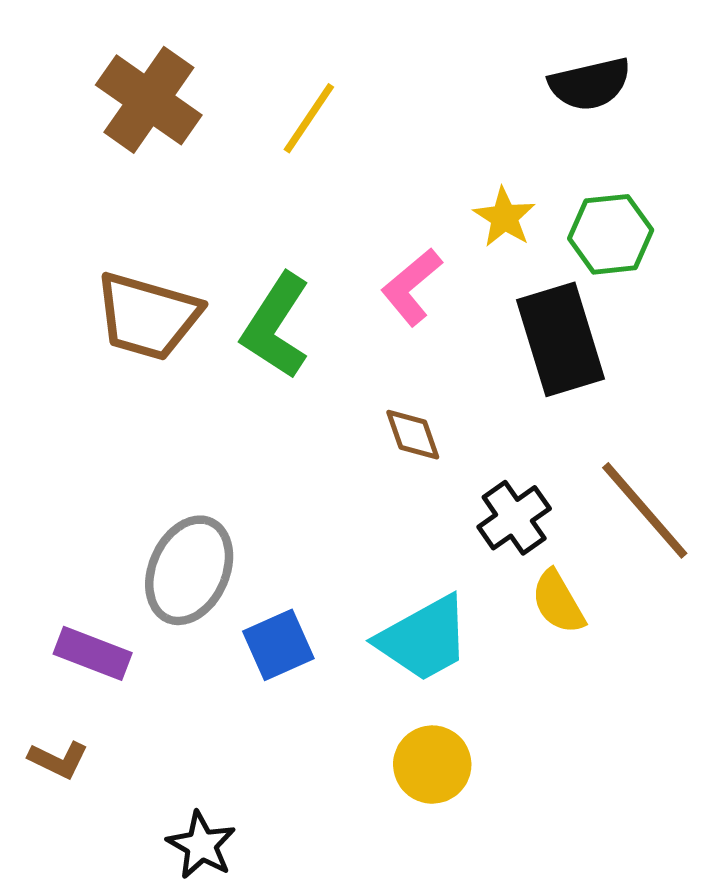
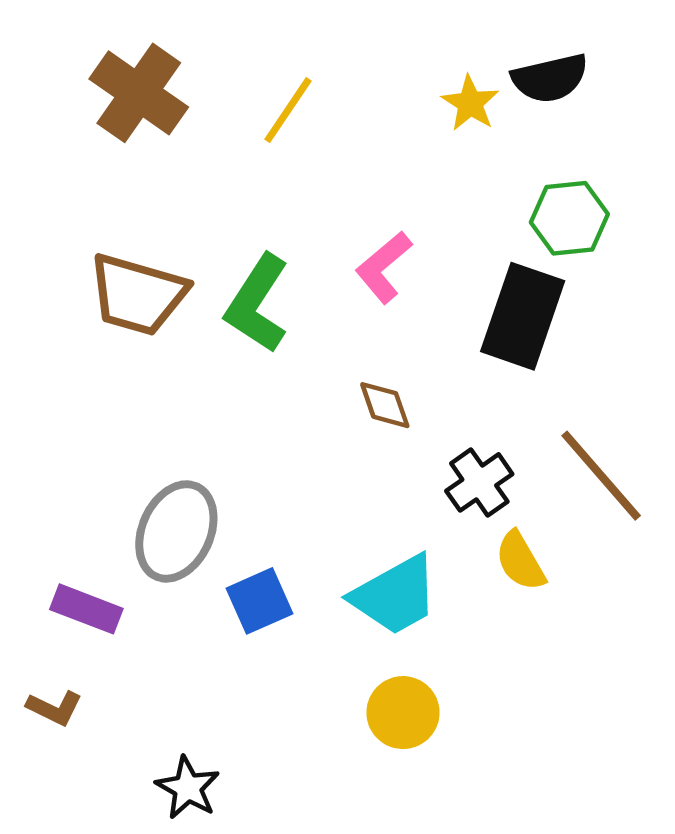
yellow star: (504, 217) -> (470, 103), moved
black rectangle: (561, 339) -> (523, 316), turned 36

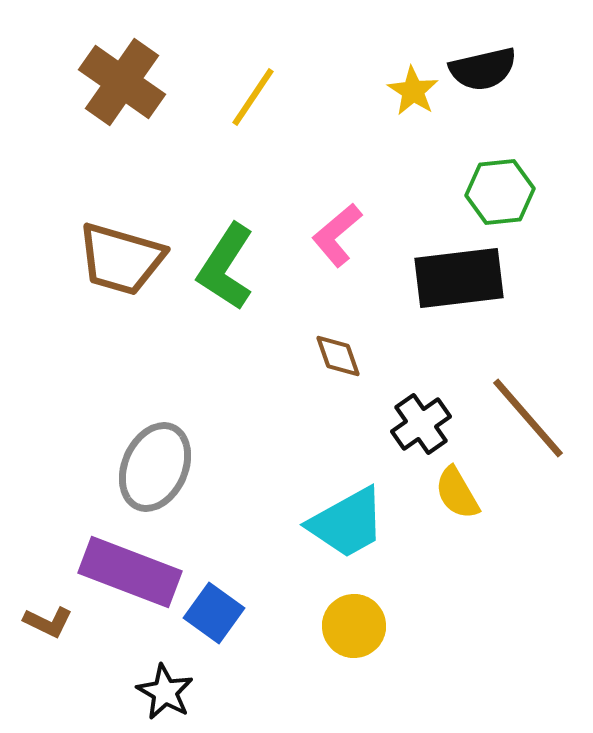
black rectangle: (523, 316) -> (459, 278), turned 64
blue square: (259, 601) -> (214, 613), moved, turned -30
purple rectangle: (86, 609) -> (130, 572), moved, size x1.6

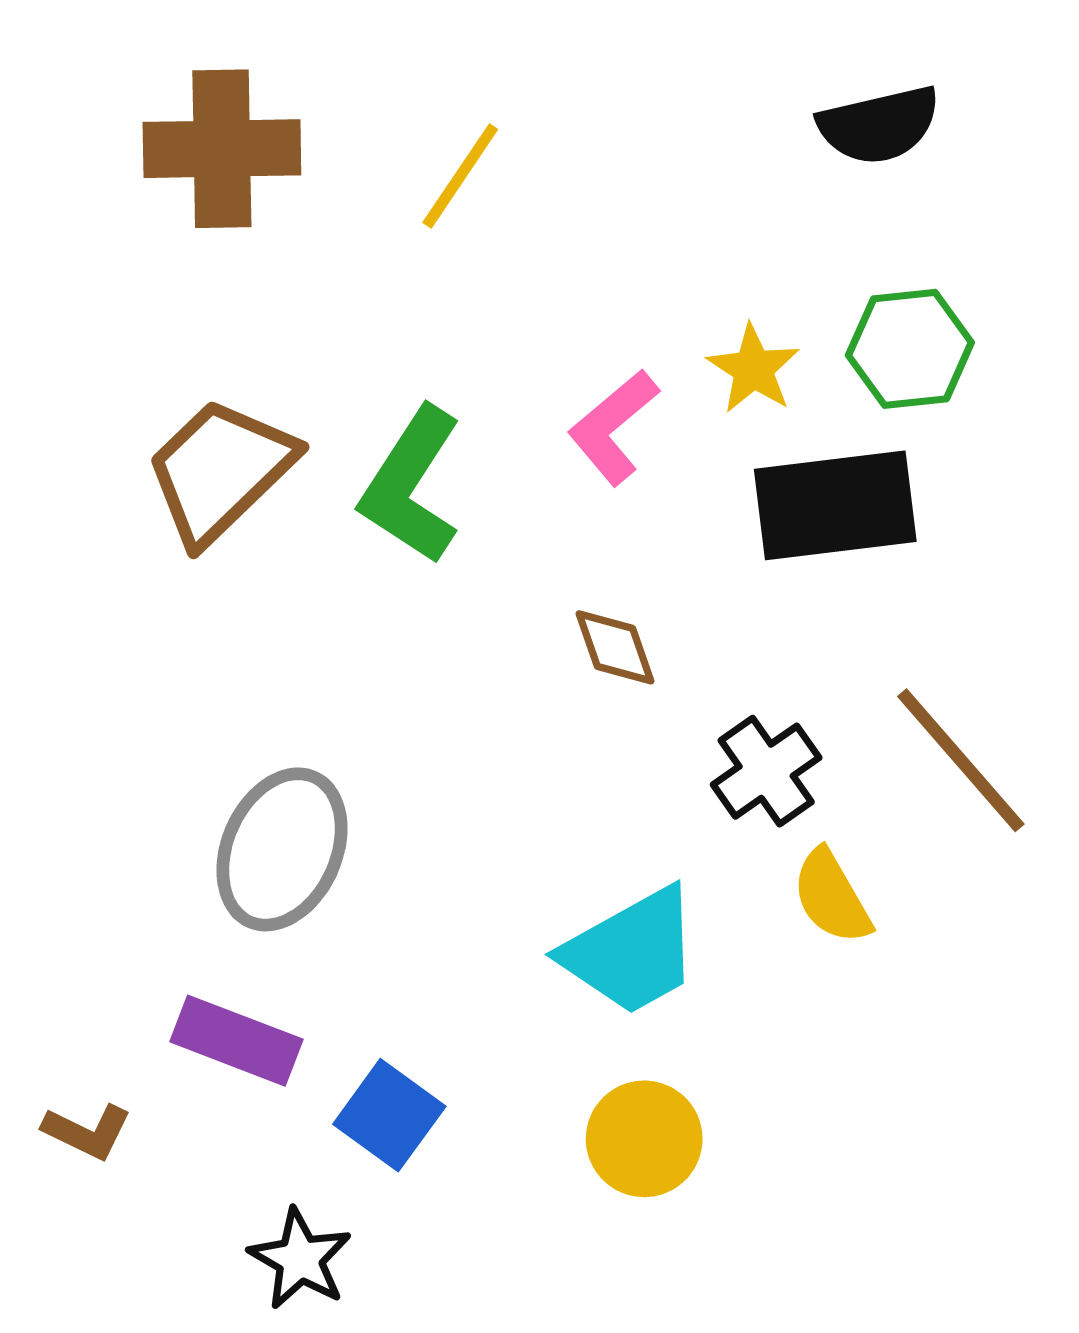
brown cross: (122, 82) -> (222, 149), turned -36
yellow star: (413, 91) -> (753, 369), moved
brown trapezoid: (121, 259) -> (220, 471), turned 120
purple rectangle: (130, 572) -> (236, 1041), size x0.7

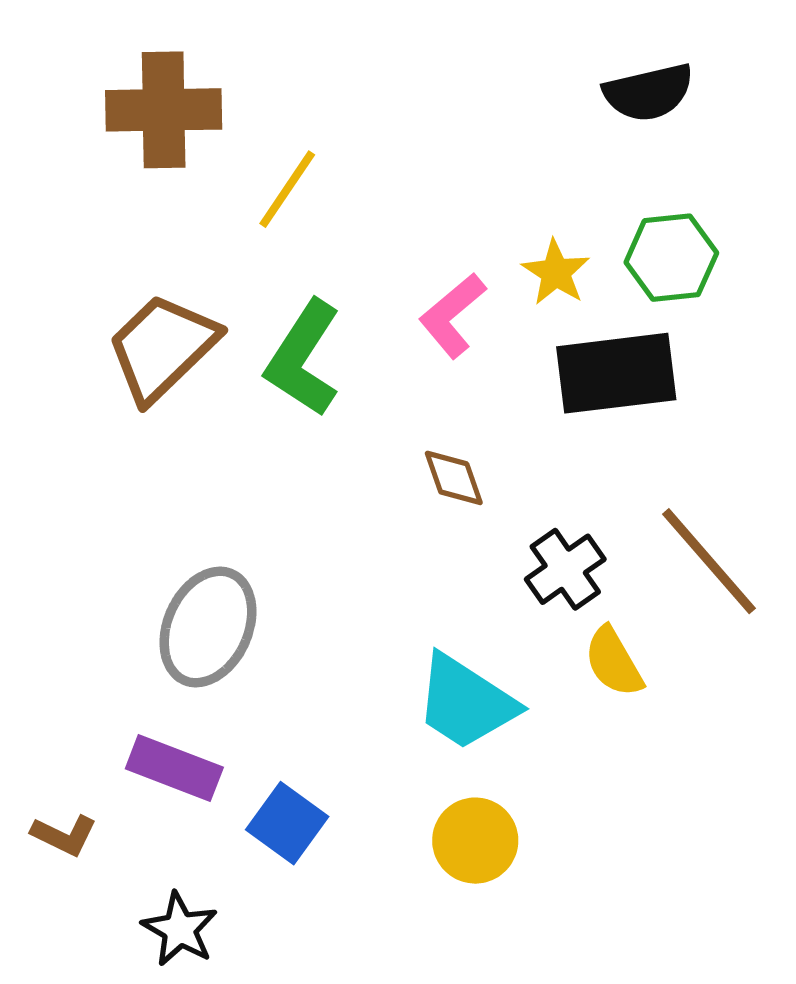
yellow line: (460, 176) -> (287, 189), moved
cyan trapezoid: (631, 951) -> (466, 702), turned 62
black star: (300, 1259) -> (180, 929), moved

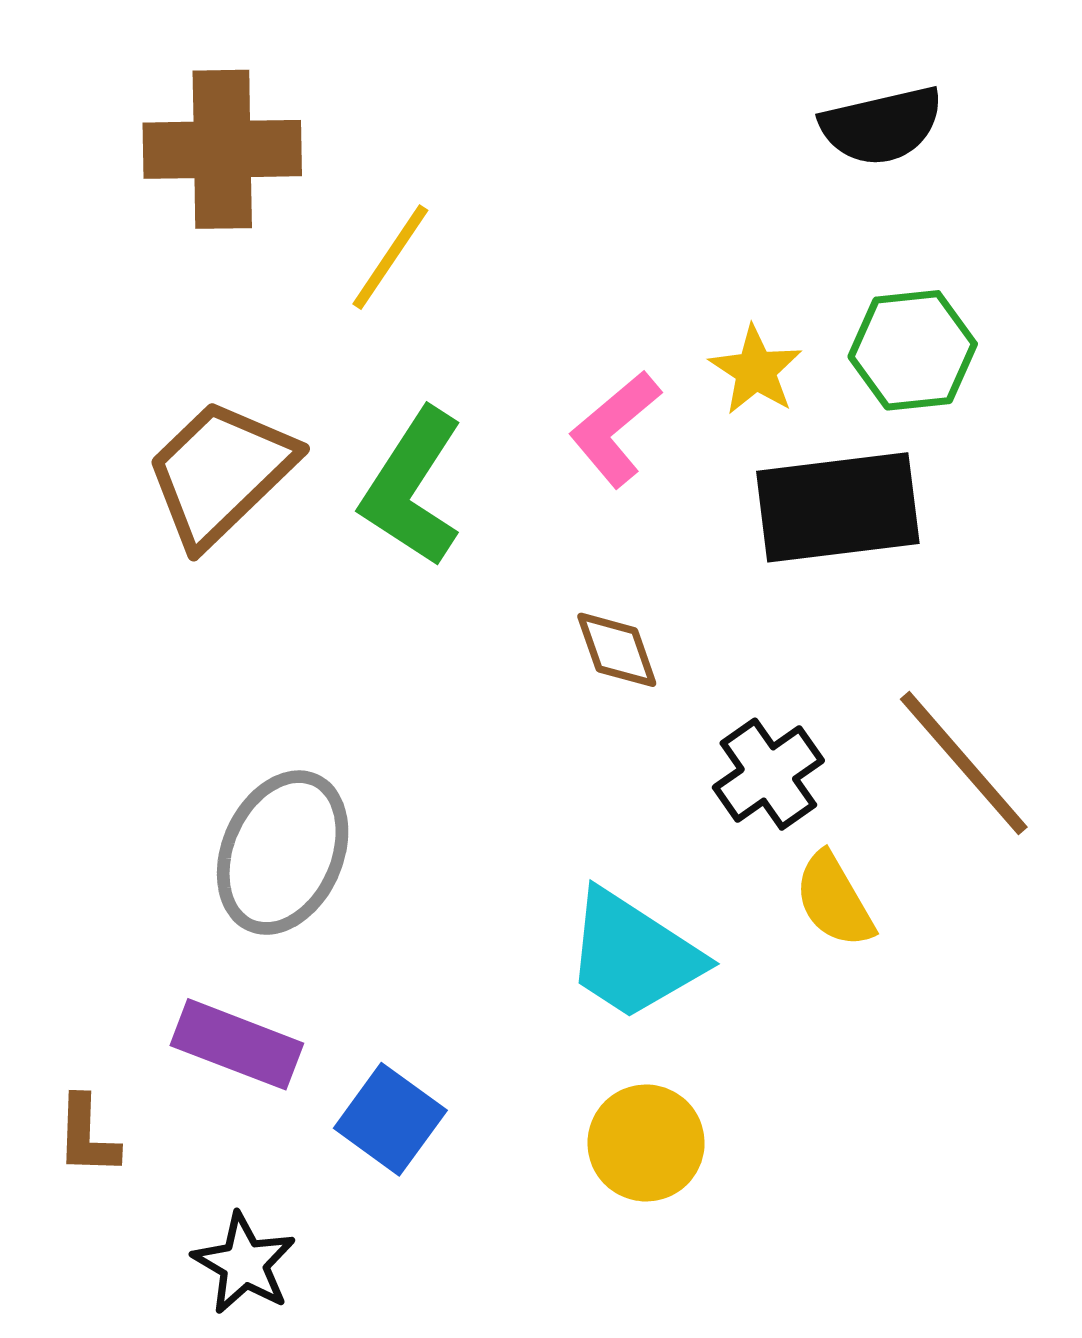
brown L-shape: (64, 835) -> (87, 1136), turned 66

